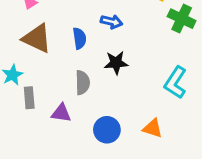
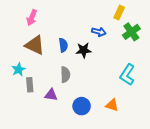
green cross: (182, 19) -> (131, 32), turned 30
blue arrow: (111, 22) -> (99, 32), moved
black star: (116, 63) -> (84, 50), moved

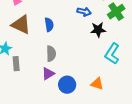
black star: (84, 50) -> (98, 30), moved
purple triangle: (51, 95) -> (48, 74), moved, turned -40

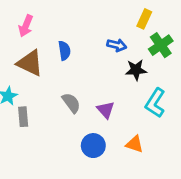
blue semicircle: (49, 25) -> (64, 51), moved
gray semicircle: (51, 54) -> (71, 103), turned -35
purple triangle: (48, 74) -> (106, 110), moved, turned -40

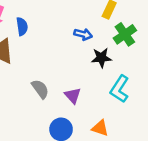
blue semicircle: (64, 51) -> (22, 26), moved

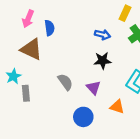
black star: (101, 58) -> (102, 61), moved
orange triangle: (100, 128) -> (117, 107), moved

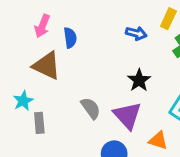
blue arrow: (102, 35) -> (136, 33), moved
black star: (102, 61) -> (139, 80), turned -30
purple triangle: (93, 88) -> (127, 116), size x1.5

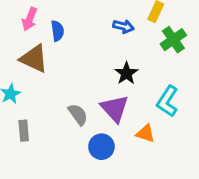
gray semicircle: (91, 108) -> (78, 114), moved
gray rectangle: (39, 123) -> (24, 131), moved

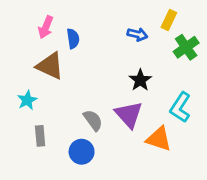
orange triangle: (145, 133) -> (159, 139), size x1.4
blue circle: (101, 147) -> (82, 152), moved

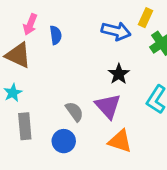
blue arrow: (137, 34) -> (116, 31), size x1.5
brown triangle: (50, 66) -> (18, 55), moved
gray rectangle: (40, 136) -> (25, 126), size x1.4
orange triangle: (159, 139) -> (120, 141), moved

